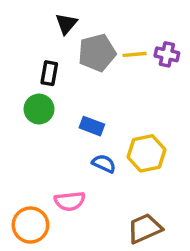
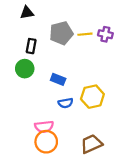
black triangle: (66, 24) -> (27, 13), moved, turned 40
blue semicircle: (104, 164) -> (66, 103), turned 144
orange circle: (30, 225) -> (46, 142), moved

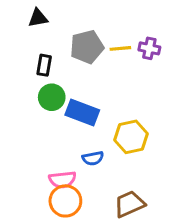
green circle: (25, 69) -> (52, 97), moved
blue rectangle: (58, 79) -> (82, 113), size x1.5
blue semicircle: (66, 103) -> (93, 158), moved

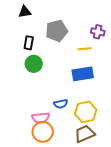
yellow line: (120, 48) -> (85, 49), moved
blue rectangle: (82, 113) -> (83, 74), moved, turned -30
yellow hexagon: (131, 137) -> (86, 112), moved

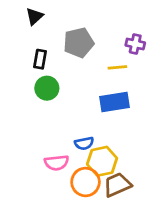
black triangle: (25, 12) -> (34, 16), turned -32
yellow hexagon: (86, 112) -> (102, 161), moved
orange circle: (43, 132) -> (86, 182), moved

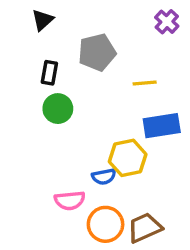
purple cross: (135, 44) -> (167, 22), moved, turned 30
blue rectangle: (115, 102) -> (162, 126), moved
yellow hexagon: (102, 161) -> (128, 158), moved

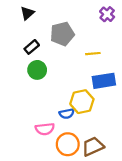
black rectangle: (49, 73) -> (32, 47), turned 40

